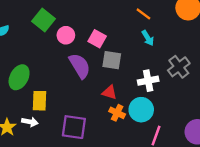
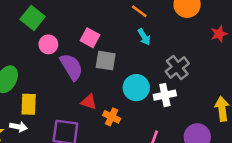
pink circle: (66, 35) -> (48, 44), moved
white cross: (148, 81) -> (165, 95), moved
red triangle: (109, 92) -> (89, 102), moved
cyan circle: (141, 110) -> (136, 88), moved

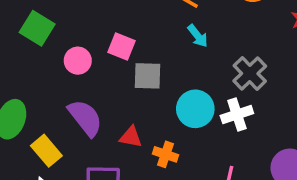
pink circle: (48, 44) -> (78, 61), moved
purple semicircle: (71, 67) -> (85, 118), moved
yellow rectangle: (29, 104) -> (46, 151), turned -35

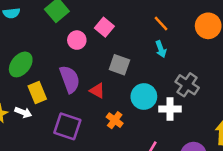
pink square: (121, 46) -> (104, 27), moved
gray cross: (250, 73) -> (187, 85), turned -30
red triangle: (131, 137) -> (97, 91), moved

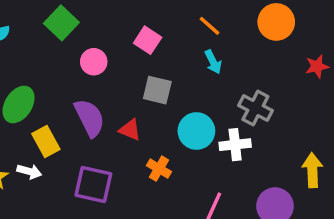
pink square: (104, 27) -> (148, 40), moved

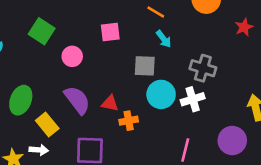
pink square: (148, 40) -> (110, 32), turned -30
gray square: (157, 90) -> (145, 66), moved
orange cross: (159, 169) -> (129, 121), moved, turned -30

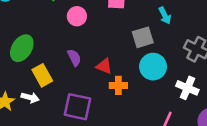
gray square: (145, 66) -> (143, 37), turned -30
white cross: (193, 99) -> (187, 88), moved, turned 30
purple semicircle: (77, 100) -> (74, 58), size x0.6

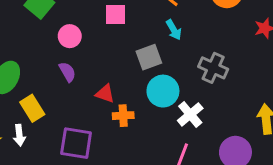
purple semicircle: (74, 58) -> (67, 72), moved
white cross: (187, 88) -> (190, 114), moved, turned 30
white arrow: (30, 97) -> (19, 135), turned 72

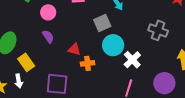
gray cross: (213, 68) -> (158, 30), moved

